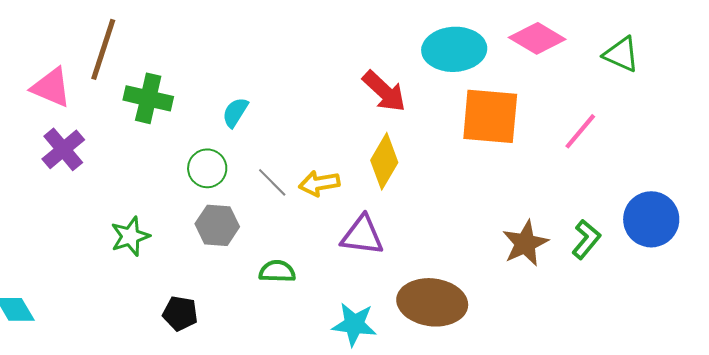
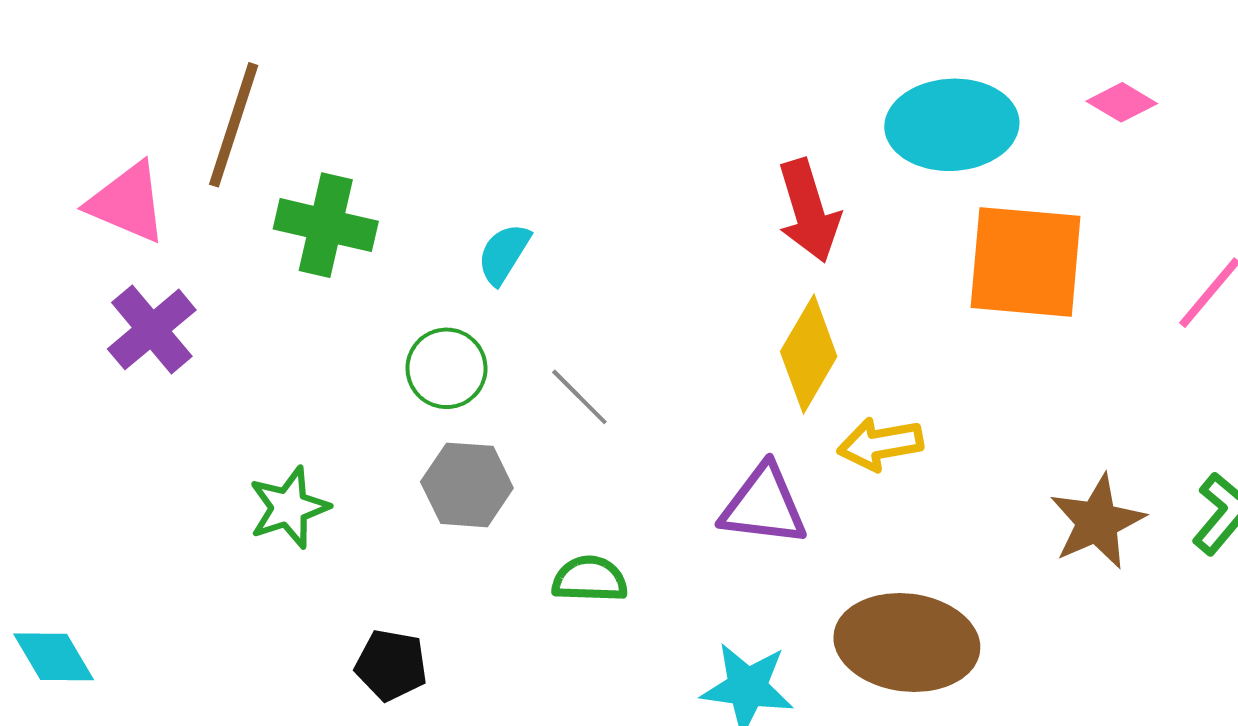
pink diamond: (537, 38) -> (1122, 102), size x0.6
red arrow: (384, 91) -> (809, 211), turned 30
yellow arrow: (319, 183) -> (880, 444), moved

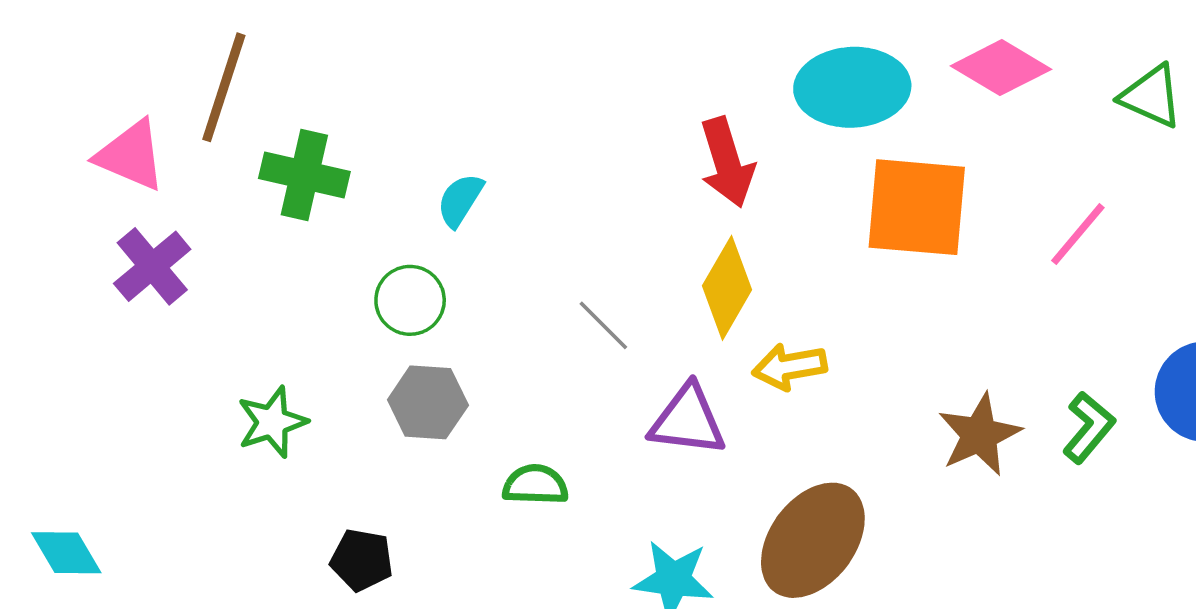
pink diamond: (1122, 102) -> (1001, 68), size x1.6
gray line: (579, 397) -> (603, 325), moved
brown ellipse: (907, 643) -> (813, 540), turned -60

